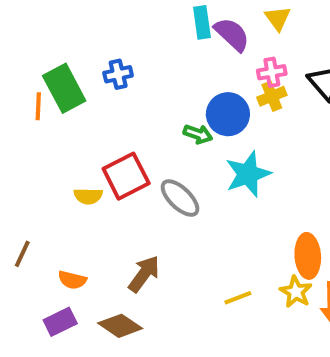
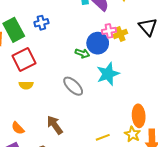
pink cross: (272, 72) -> (109, 31), moved
red square: (126, 176) -> (24, 60), moved
brown arrow: (144, 274) -> (55, 125), turned -72
orange semicircle: (72, 280) -> (18, 128), turned 32

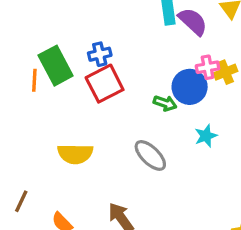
red square: (24, 60) -> (105, 84), moved
cyan star: (108, 74) -> (206, 136), size x0.6
yellow semicircle: (26, 85) -> (75, 154), size x1.5

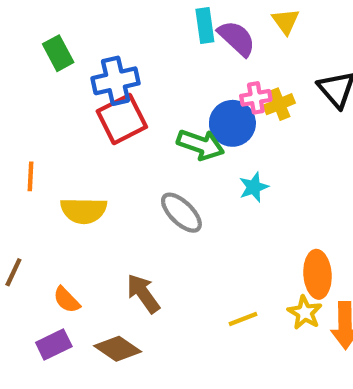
blue cross: (100, 54) -> (115, 81), size x1.5
green rectangle: (56, 66) -> (58, 53), moved, size x0.7
orange line: (34, 80) -> (30, 176), moved
green arrow: (165, 103) -> (201, 145), size x1.5

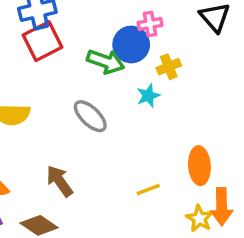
yellow cross: (279, 104) -> (169, 67), moved
yellow star: (305, 313) -> (199, 219), moved
yellow line: (243, 319) -> (148, 190), moved

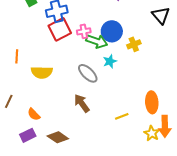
pink cross: (150, 24) -> (84, 31), moved
cyan star: (148, 96) -> (110, 61), moved
brown arrow: (60, 181) -> (82, 103), moved

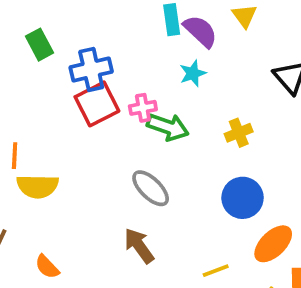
blue circle: (112, 31) -> (243, 198), moved
cyan star: (110, 61) -> (193, 73), moved
yellow semicircle: (42, 72) -> (38, 186), moved
orange ellipse: (152, 102) -> (273, 244), turned 50

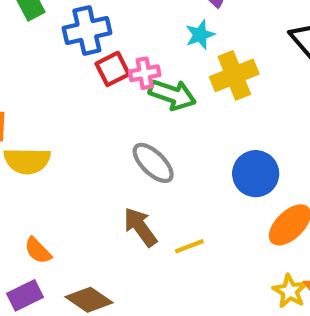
red square: (97, 104) -> (113, 69), moved, size x0.7
yellow cross: (239, 133) -> (234, 75), moved, size x1.5
yellow line: (216, 271) -> (189, 246), moved

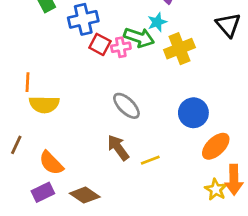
red square: (113, 69) -> (100, 44), turned -35
green arrow: (172, 95) -> (139, 37), moved
orange semicircle: (38, 251) -> (51, 163), size x1.4

